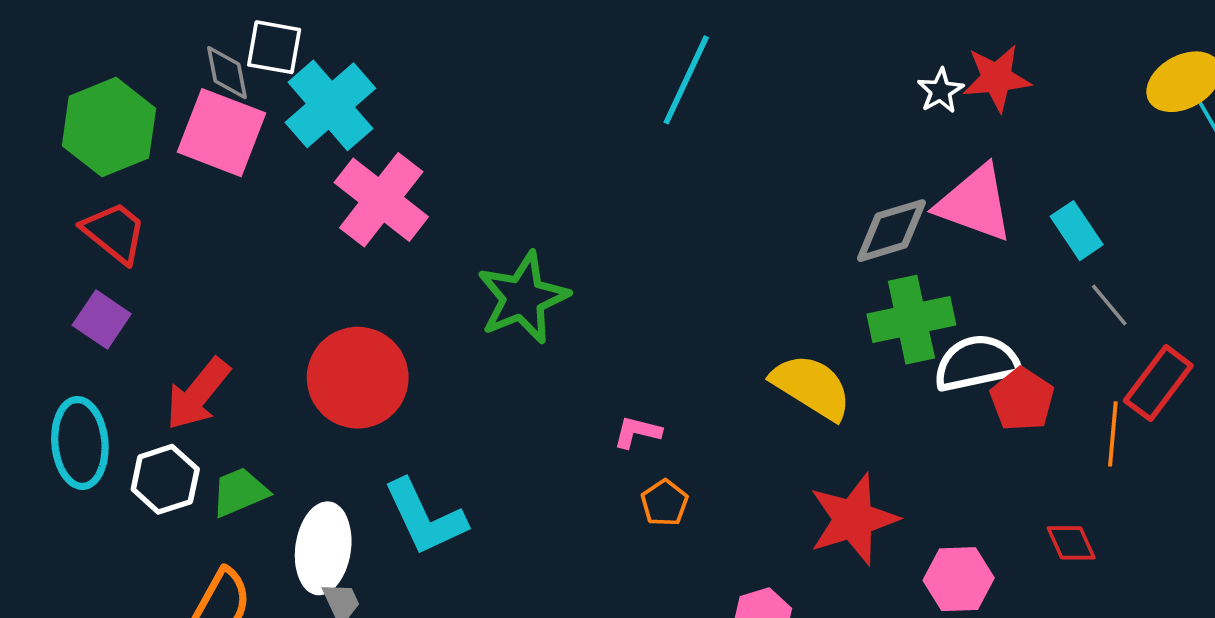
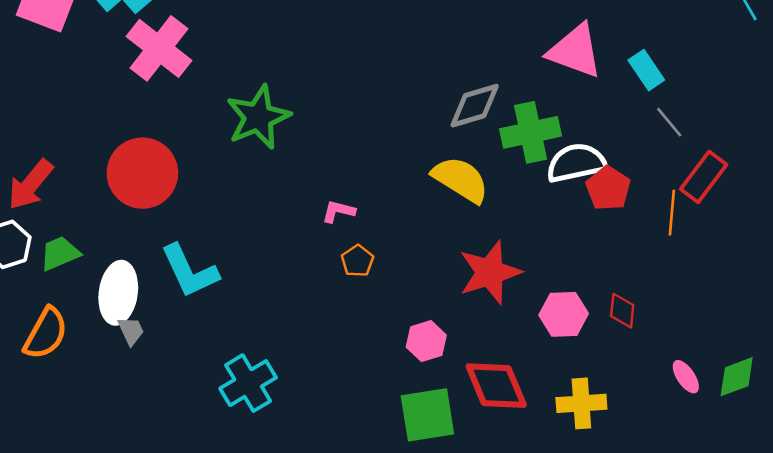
gray diamond: (891, 231) -> (475, 106), moved
red diamond: (1071, 543) -> (622, 311), moved, turned 30

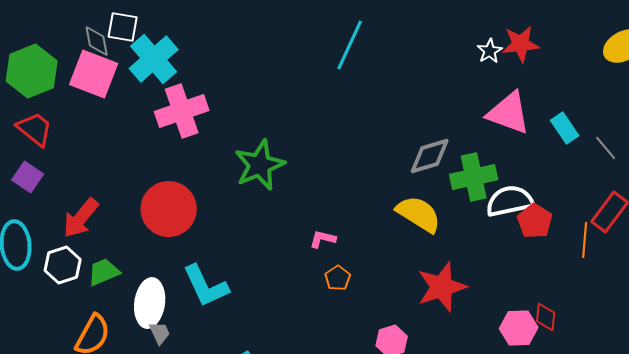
pink cross: (159, 48) -> (182, 111), turned 33
gray line: (669, 122) -> (606, 148), moved
pink hexagon: (564, 314) -> (519, 328), moved

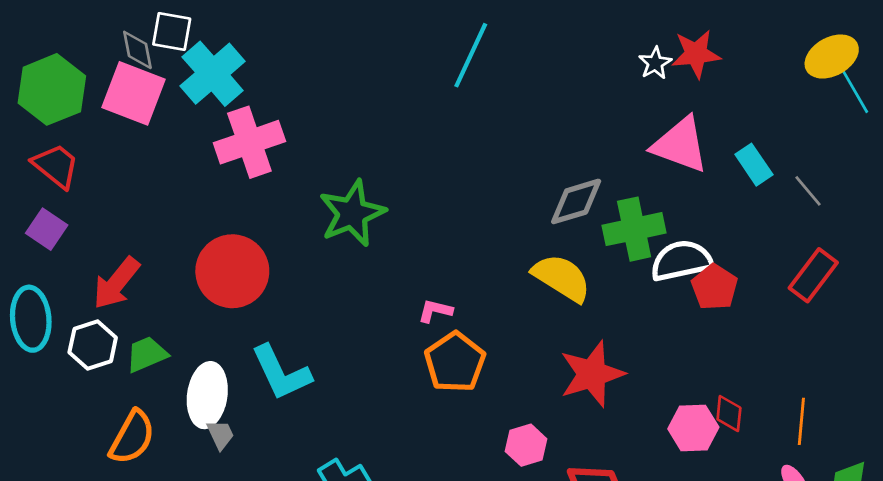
orange line: (585, 240) -> (801, 421), moved
orange pentagon: (338, 278) -> (455, 362), size x1.8

